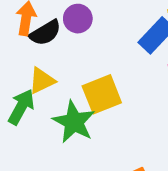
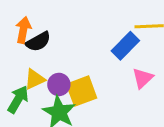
purple circle: (78, 19) -> (59, 84), moved

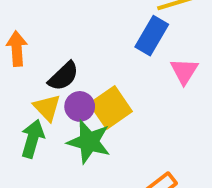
black semicircle: (38, 42) -> (63, 76), moved
yellow triangle: (35, 79) -> (47, 108), turned -35

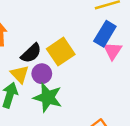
blue rectangle: (152, 36) -> (105, 34), moved
yellow square: (111, 107) -> (61, 52), moved

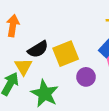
purple circle: (42, 74) -> (86, 77), moved

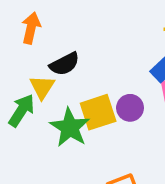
yellow square: (66, 54) -> (98, 112), moved

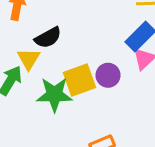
green star: (70, 127) -> (54, 95), turned -30

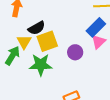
yellow square: (79, 80) -> (47, 41), moved

